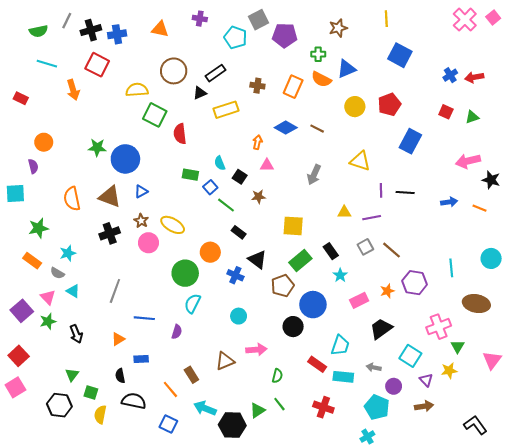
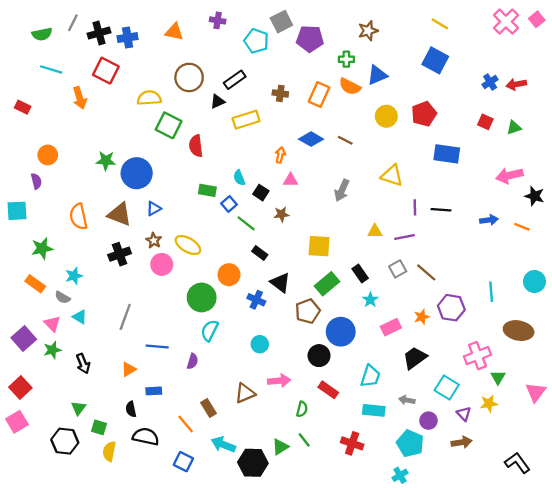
yellow line: (386, 19) -> (440, 24), moved, turned -56
blue rectangle: (410, 141) -> (447, 154), turned 70
red rectangle: (317, 364) -> (328, 390), moved

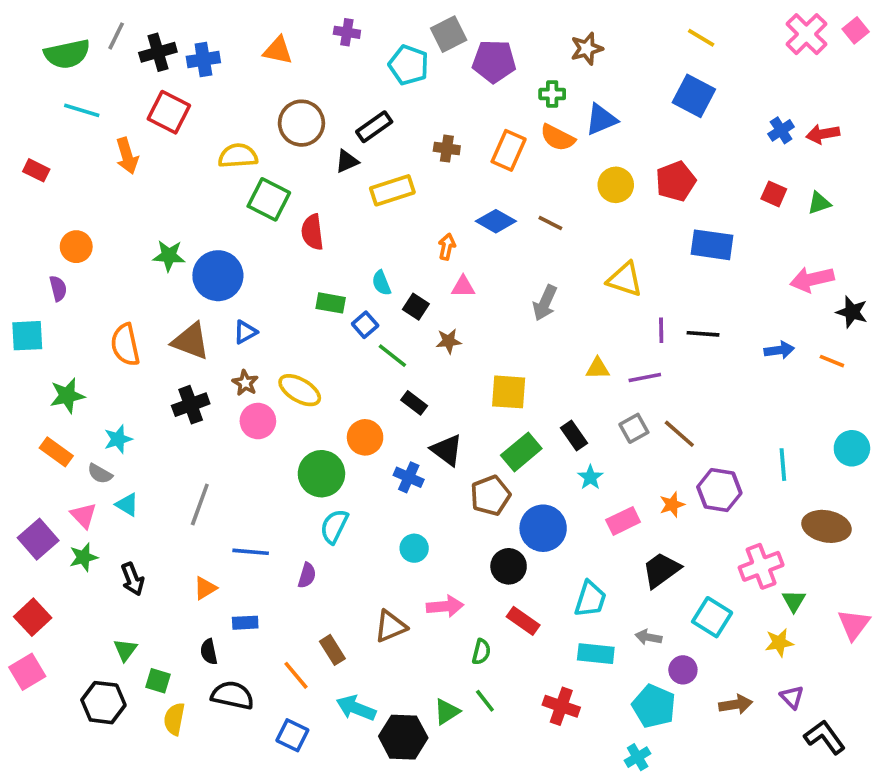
green semicircle: (42, 34) -> (67, 54), size x1.4
purple triangle: (464, 414) -> (792, 697), moved

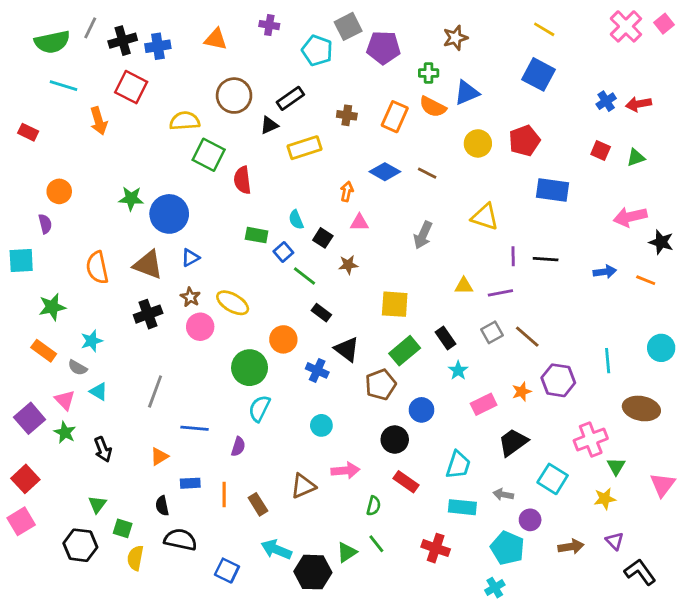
blue circle: (543, 528) -> (422, 410), size x0.7
green star: (83, 557) -> (65, 432), turned -30
orange line: (296, 675) -> (224, 494), moved, turned 40

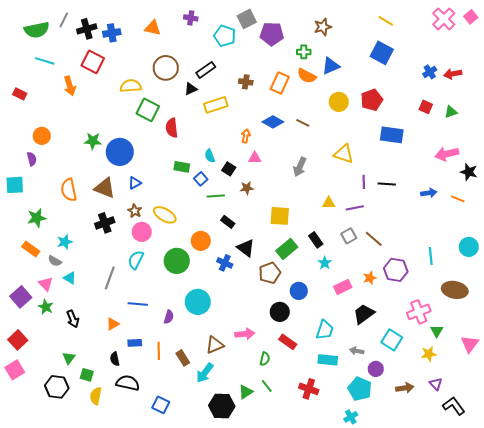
green line: (304, 276) -> (216, 196), turned -42
cyan semicircle: (259, 408) -> (136, 260), moved
cyan circle: (321, 425) -> (198, 302), moved, size x1.6
cyan arrow: (276, 549) -> (205, 373), moved, turned -75

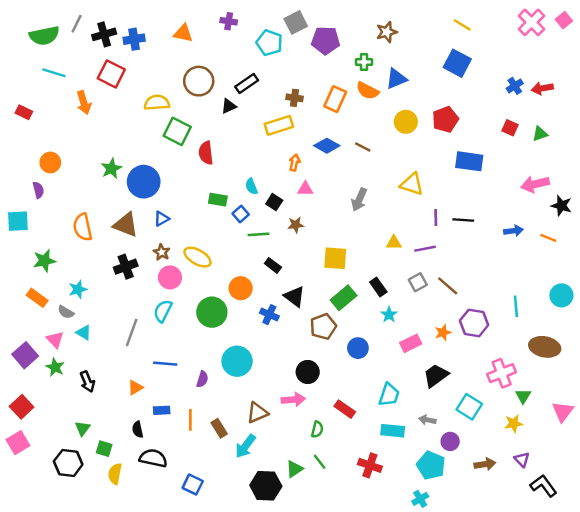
yellow rectangle: (216, 105) -> (279, 125), moved
green star: (93, 141) -> (111, 168), turned -30
black circle: (280, 312) -> (308, 372), moved

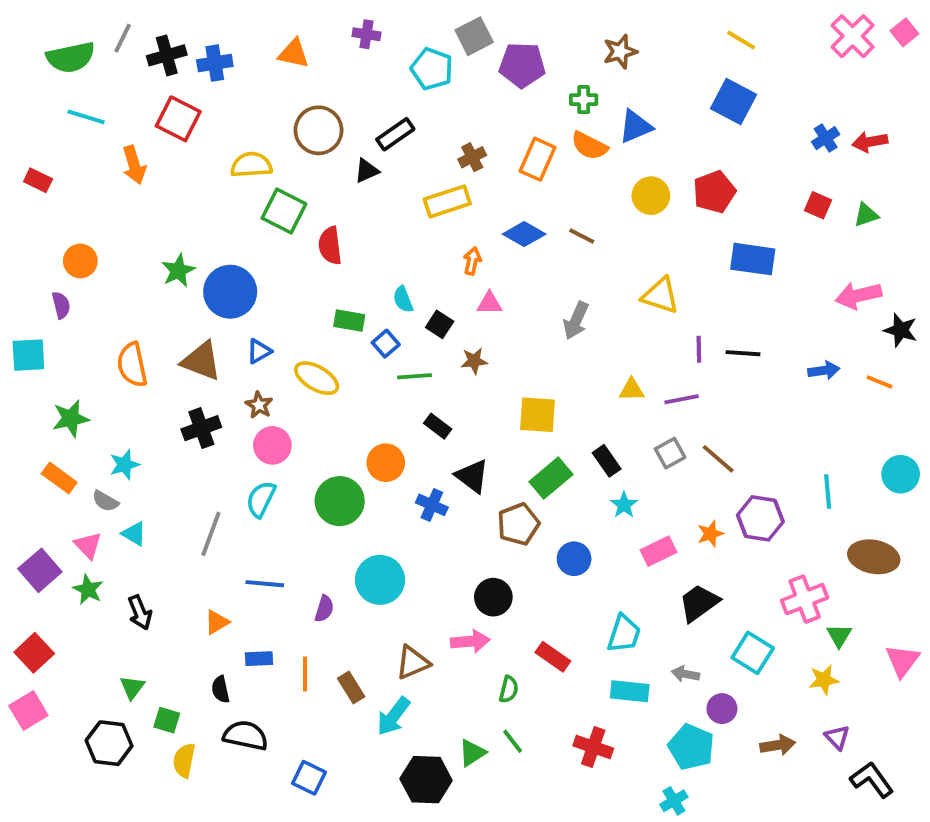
brown cross: (294, 98) -> (472, 157), turned -35
yellow ellipse: (198, 257) -> (317, 378), moved

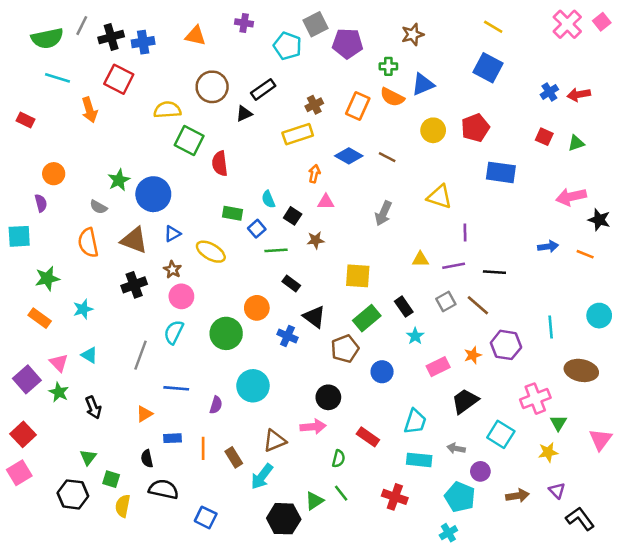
black line: (743, 353) -> (494, 272), moved
gray semicircle: (105, 501) -> (98, 207), moved

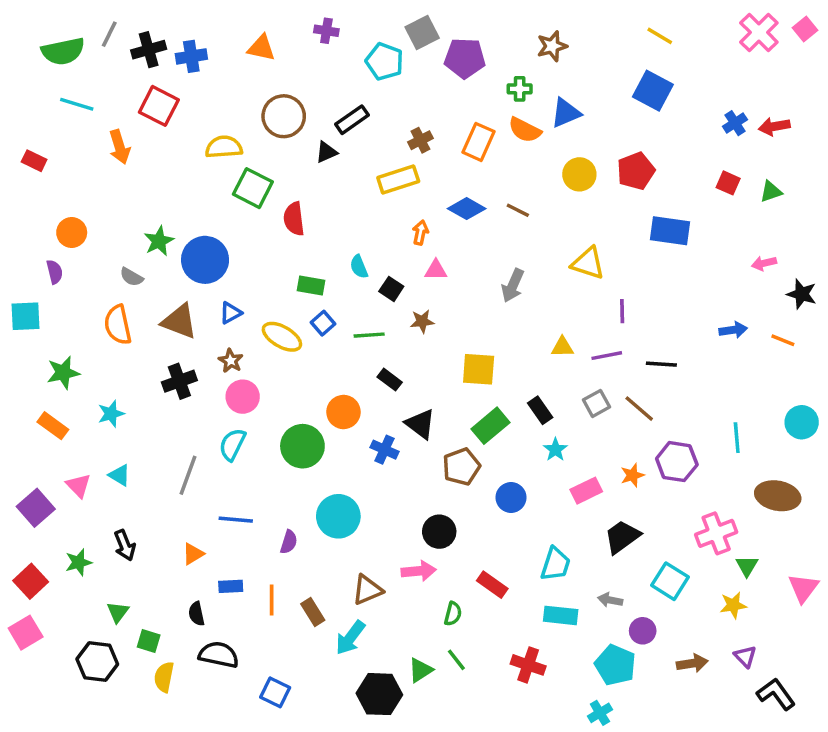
pink arrow: (571, 197) -> (764, 263), size x0.6
blue square: (257, 229) -> (323, 323), moved
green star: (59, 392) -> (79, 562), moved, turned 30

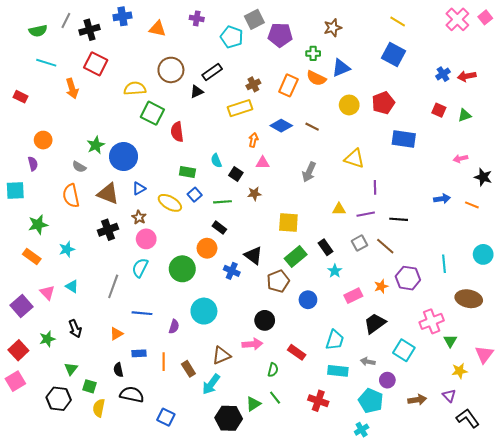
green semicircle: (63, 51) -> (38, 31), size x0.7
blue cross: (191, 56) -> (122, 16), moved
black rectangle: (390, 380) -> (219, 228), moved
yellow star: (733, 605) -> (459, 371), moved

